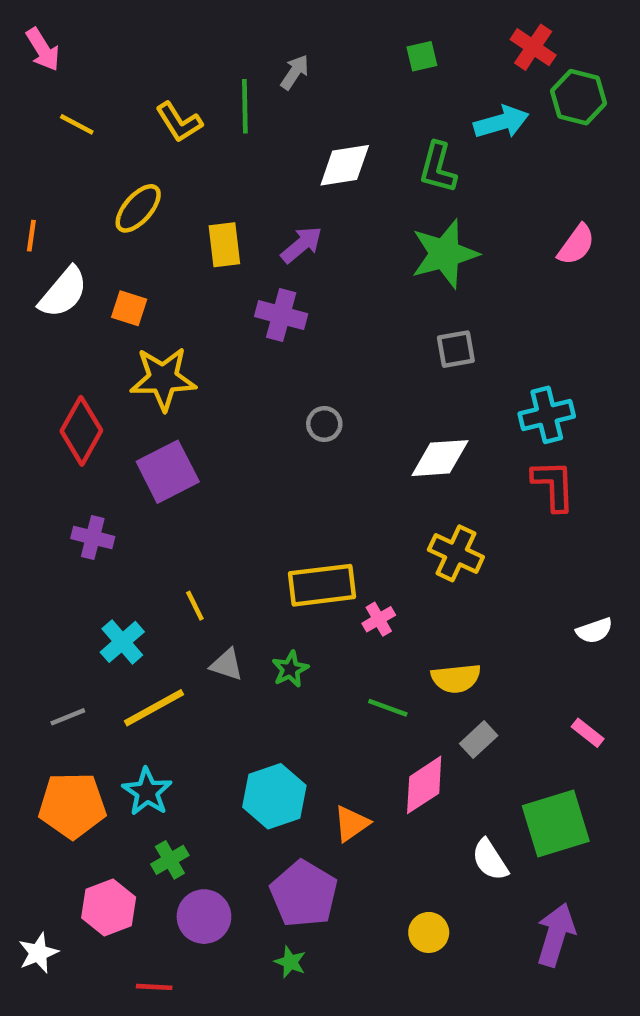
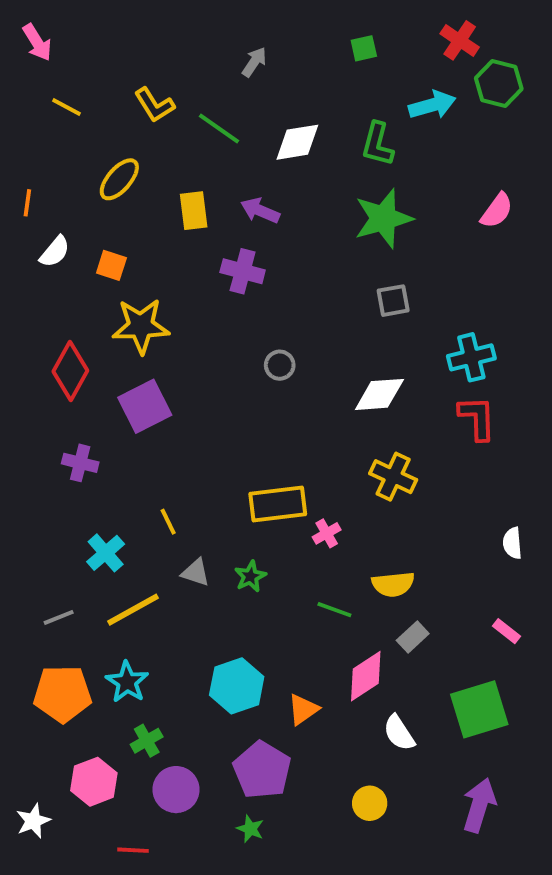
green line: (245, 106) -> (219, 128), moved, turned -54
purple arrow: (302, 245) -> (260, 211), turned -117
white semicircle: (63, 292) -> (55, 252), size x0.7
white semicircle: (594, 631) -> (512, 543), turned 104
white semicircle: (490, 860) -> (399, 733), moved

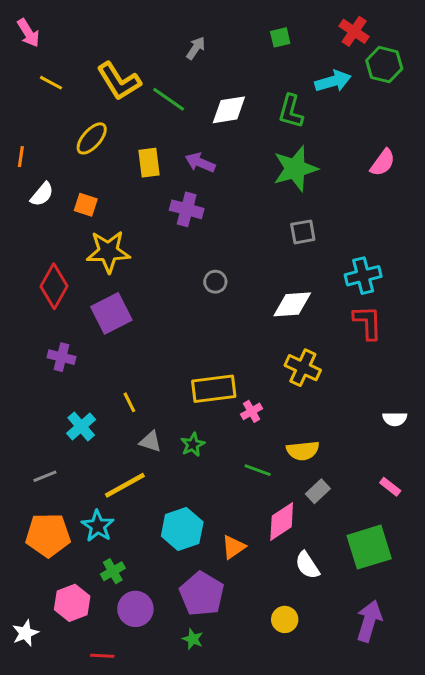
yellow L-shape: (154, 105) -> (119, 81), size x1.4
white semicircle: (512, 543) -> (395, 419), turned -85
yellow line: (133, 610) -> (125, 485), moved

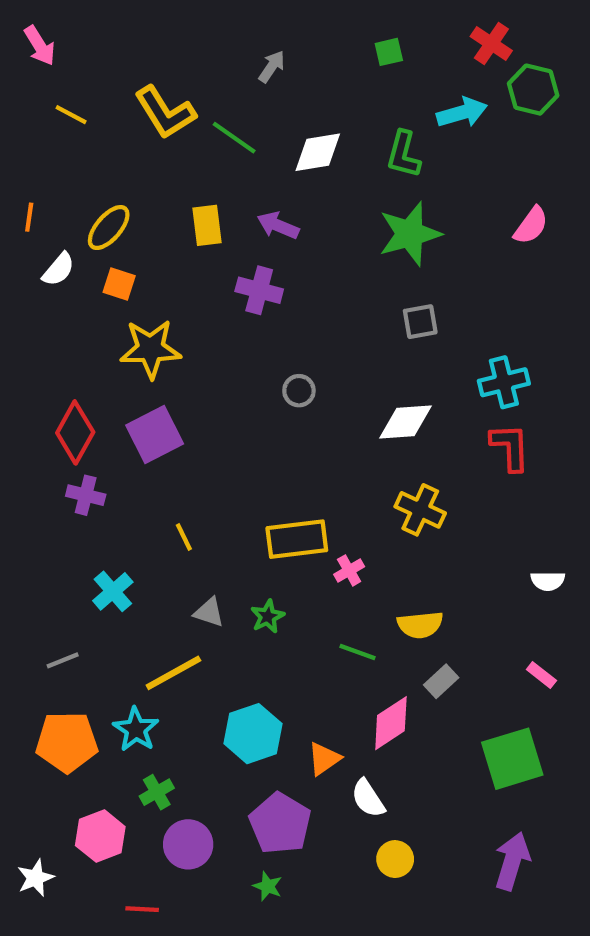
yellow ellipse: (92, 138) -> (109, 228), moved
red diamond: (54, 286) -> (75, 432), moved
yellow line: (129, 402) -> (184, 537), moved
white semicircle: (307, 565) -> (368, 798), moved

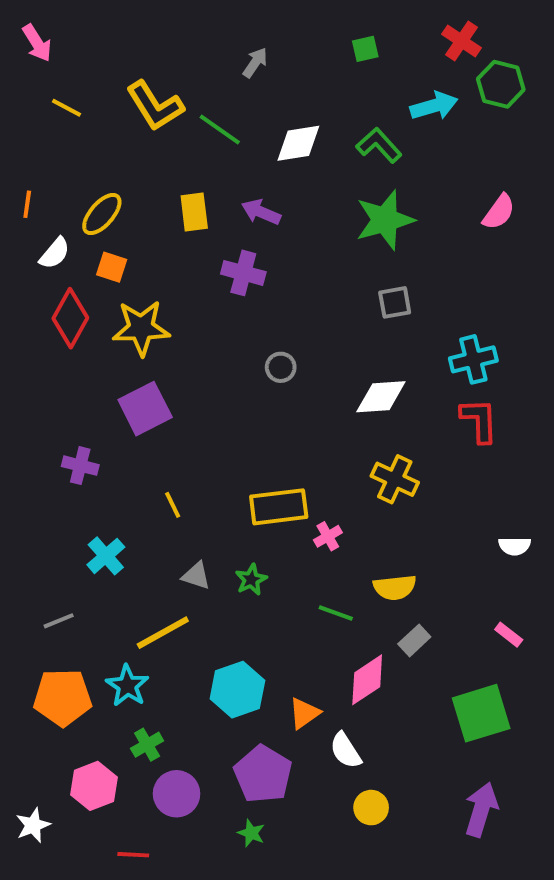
green L-shape: (403, 154) -> (379, 145), turned 123
red diamond: (75, 432) -> (70, 318), moved

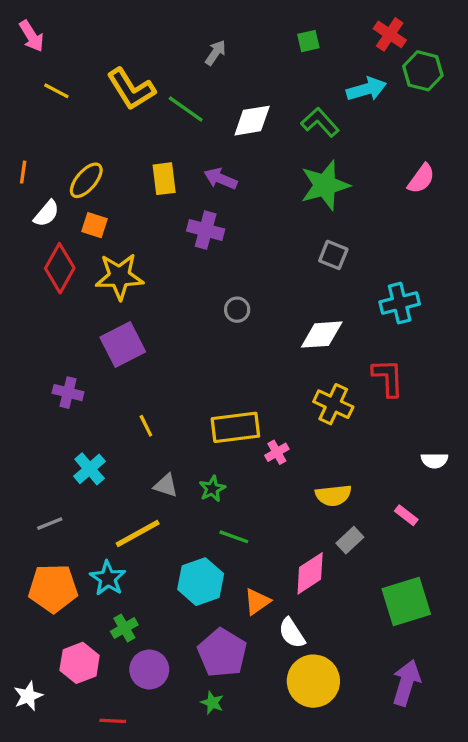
gray square: (395, 302) -> (333, 255), turned 32
red L-shape: (479, 420) -> (388, 378), moved
green line: (336, 613) -> (234, 537), moved
pink rectangle: (509, 635) -> (406, 515), moved
yellow circle: (371, 808) -> (313, 681), size x1.8

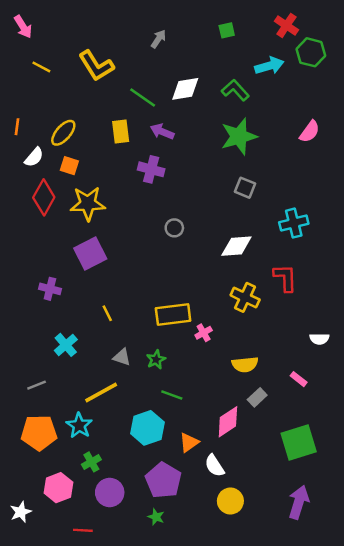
green line: (186, 109) -> (143, 97), moved
yellow circle: (313, 681) -> (230, 501), size x0.7

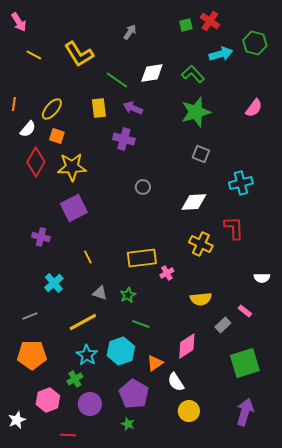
red cross: (286, 25) -> (210, 21), moved
gray rectangle: (257, 397) -> (223, 325), moved
cyan star: (79, 425) -> (87, 355), moved

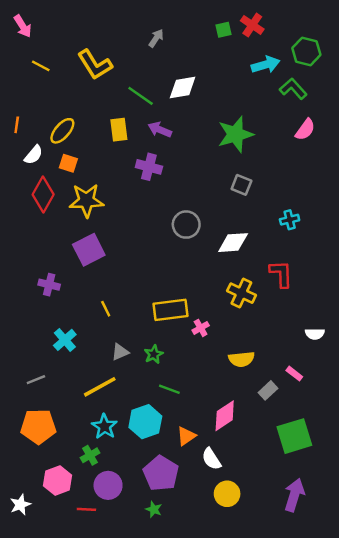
green L-shape: (193, 74) -> (293, 89), moved
cyan cross: (241, 183) -> (290, 220), size x0.7
gray circle: (143, 187) -> (186, 225), moved, size x1.5
gray triangle: (100, 293) -> (120, 352), turned -42
red line: (68, 435) -> (86, 509), moved

